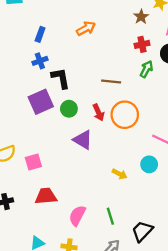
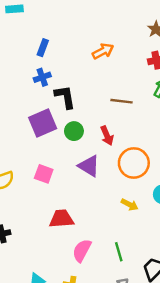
orange arrow: (86, 28) -> (103, 51), moved
orange circle: (125, 115) -> (134, 163), moved
pink square: (33, 162) -> (44, 174), moved, turned 35
red trapezoid: (46, 196) -> (61, 219), moved

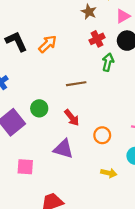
black L-shape: (65, 97) -> (16, 41), moved
green circle: (74, 131) -> (39, 108), moved
orange circle: (134, 163) -> (102, 135), size x0.6

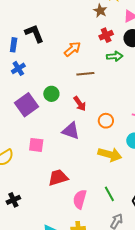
orange arrow: (48, 44) -> (72, 49), moved
green arrow: (108, 62) -> (115, 56), turned 70
yellow arrow: (109, 173) -> (110, 154), size x1.6

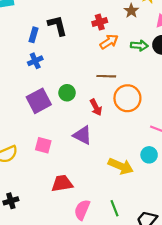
red cross: (106, 35) -> (100, 22), moved
orange arrow: (72, 49) -> (109, 42), moved
green arrow: (115, 56) -> (139, 46), moved
orange circle: (106, 121) -> (127, 98), moved, size x1.6

